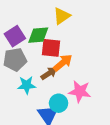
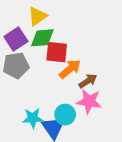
yellow triangle: (62, 16) -> (38, 16), moved
brown arrow: (49, 73) -> (88, 81), moved
cyan star: (27, 85) -> (33, 118), moved

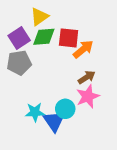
red square: (57, 52) -> (69, 38), moved
orange arrow: (70, 69) -> (83, 49), moved
pink star: (89, 101) -> (88, 96), turned -30

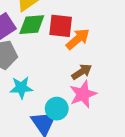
cyan star: (35, 112) -> (21, 88), moved

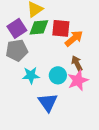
brown arrow: (82, 72) -> (77, 63), turned -84
cyan circle: (57, 109) -> (58, 75), moved

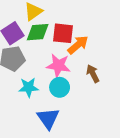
brown arrow: (77, 63) -> (93, 74), moved
pink star: (78, 80) -> (58, 65), moved, turned 30

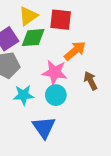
red square: (63, 33) -> (61, 20), moved

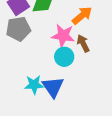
brown arrow: (91, 81) -> (83, 43), moved
cyan star: (23, 95) -> (34, 85), moved

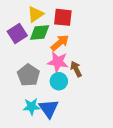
orange arrow: (82, 15) -> (60, 43), moved
gray pentagon: (18, 29) -> (28, 75), moved, turned -30

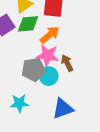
gray pentagon: (28, 75) -> (33, 70), moved, turned 30
blue triangle: (49, 109) -> (63, 109), moved, turned 45

